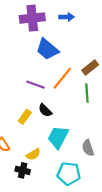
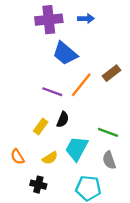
green line: (87, 93) -> (108, 132), moved, turned -66
black semicircle: (45, 110) -> (63, 120), turned -112
yellow semicircle: (33, 154) -> (50, 158), moved

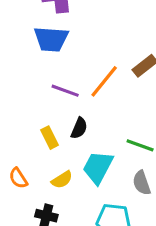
blue trapezoid: (65, 53) -> (51, 39), moved, turned -36
yellow rectangle: (41, 127) -> (49, 138), turned -63

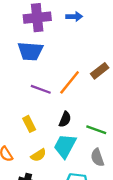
black semicircle: (79, 128) -> (65, 119), moved

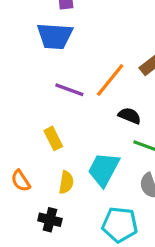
black semicircle: (65, 119) -> (130, 116), moved, turned -91
yellow semicircle: (38, 155) -> (66, 182), turned -49

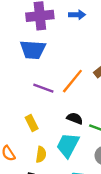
black semicircle: (130, 116) -> (75, 118), moved

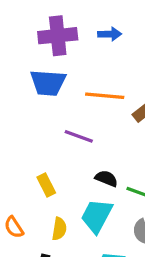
orange line: (72, 81) -> (105, 96), moved, turned 56
purple line: (43, 88) -> (79, 136), moved

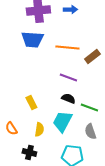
purple line: (79, 136) -> (68, 78), moved

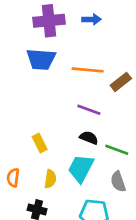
orange semicircle: (11, 128) -> (13, 178), turned 40

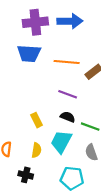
blue arrow: (92, 19) -> (70, 21), size x1.6
yellow rectangle: (40, 143) -> (36, 120), moved

